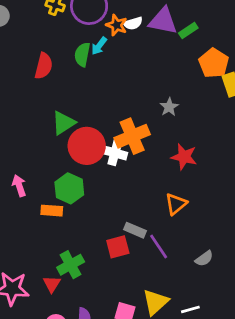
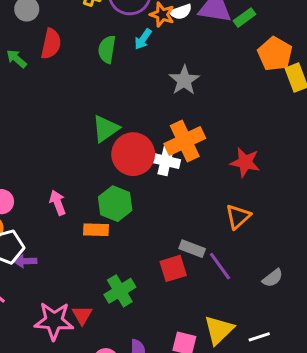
green semicircle: (82, 54) -> (107, 49), moved
red semicircle: (44, 66) -> (51, 44), moved
gray star: (169, 107) -> (184, 80), moved, size x1.4
red triangle: (52, 284) -> (82, 315), moved

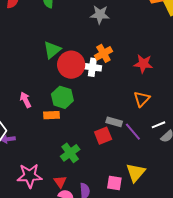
gray star: (184, 80) -> (100, 15), turned -30
orange cross: (185, 141) -> (103, 53), size x0.7
red triangle: (82, 315) -> (60, 182), moved
white line: (259, 337) -> (158, 125), moved

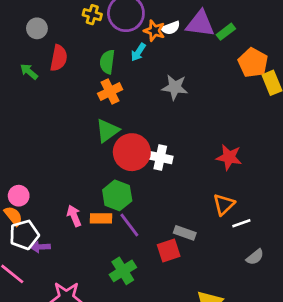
orange cross: (103, 53) -> (110, 92), moved
pink arrow: (25, 100) -> (74, 216), moved
white line: (158, 125) -> (241, 223), moved
purple line: (133, 132) -> (129, 225), moved

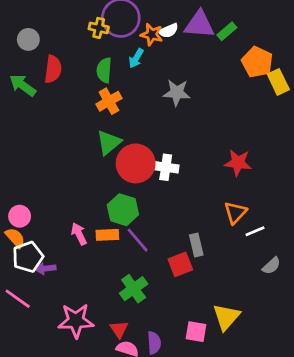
yellow cross: (92, 15) -> (99, 28), moved
green arrow: (29, 72) -> (23, 85), size x1.4
gray rectangle: (185, 233) -> (196, 245), turned 60

